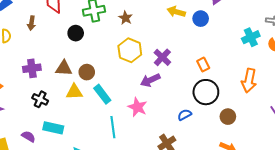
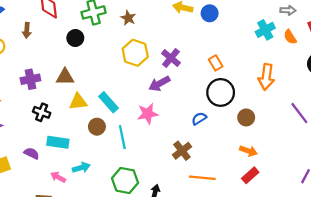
brown circle: (87, 72) -> (97, 127), moved
pink star: (138, 107) -> (148, 114), turned -30

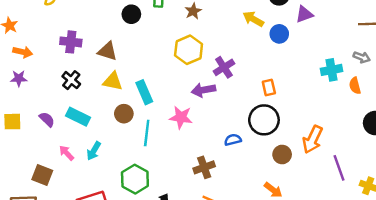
orange arrow: (266, 77) -> (313, 139), moved
cyan arrow: (81, 168) -> (94, 151), turned 119

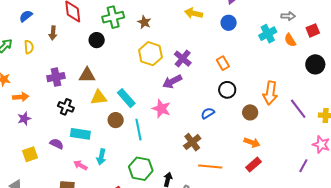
blue circle: (279, 34) -> (229, 23), moved
pink star: (181, 117) -> (161, 109), turned 30
black circle: (264, 120) -> (227, 90), size x0.7

